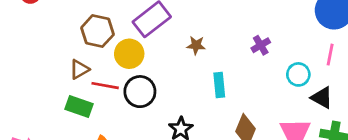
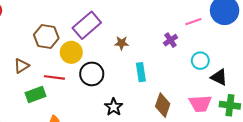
pink line: (330, 55) -> (193, 22), moved, turned 63
brown triangle: (79, 69) -> (21, 66), moved
black circle: (140, 92) -> (92, 74), moved
green rectangle: (79, 107) -> (36, 94), turned -36

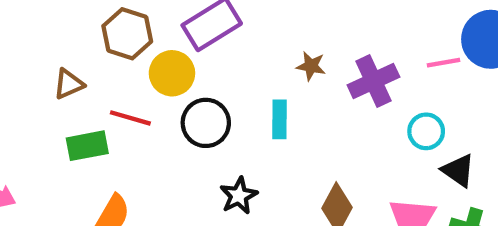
pink line: (193, 22) -> (444, 63), moved
purple cross: (170, 40) -> (373, 81), size x1.6
brown star: (122, 43) -> (311, 66), moved
cyan rectangle: (141, 72) -> (280, 119), moved

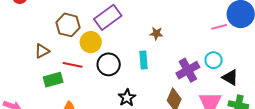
purple cross: (373, 81) -> (188, 70), moved

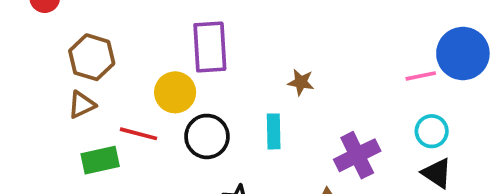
purple rectangle: (108, 17) -> (210, 47), turned -60
brown hexagon: (68, 25) -> (92, 57), moved
cyan circle: (214, 60) -> (432, 131), moved

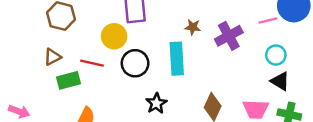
brown triangle: (82, 105) -> (52, 57), moved
cyan rectangle: (274, 131) -> (177, 59), size x1.5
purple cross: (357, 155) -> (229, 36), moved

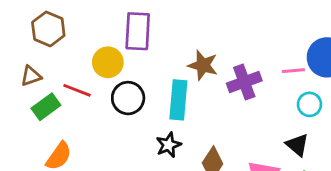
brown star: (193, 27) -> (203, 65), size x1.5
cyan circle: (276, 55) -> (310, 104), moved
green rectangle: (69, 80) -> (46, 107), turned -30
black star: (156, 103) -> (169, 145), moved

